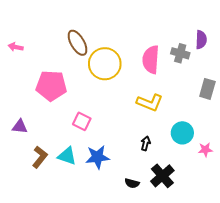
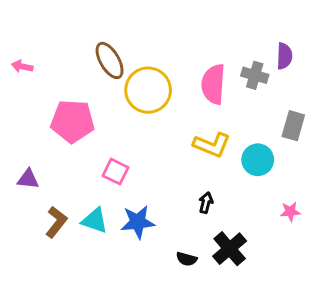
cyan circle: (182, 133) -> (258, 160), moved

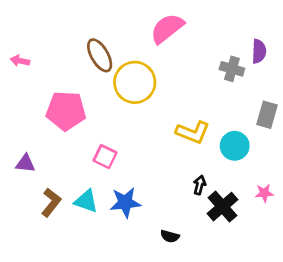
pink semicircle: (213, 84) -> (167, 28), moved, turned 48
black arrow: (206, 203) -> (200, 185), moved
black cross: (230, 249) -> (222, 207), moved

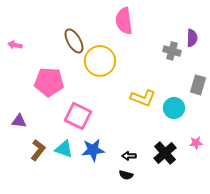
pink semicircle: (167, 28) -> (124, 21), turned -60
pink square: (105, 157) -> (78, 116), size x1.5
black arrow: (200, 185) -> (129, 156), moved, turned -104

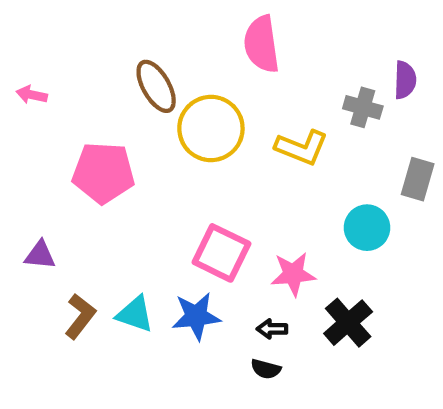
yellow L-shape: (143, 98) -> (302, 147), moved
pink square: (78, 116) -> (221, 253), moved
pink star: (196, 143) -> (293, 274), moved, size x1.5

